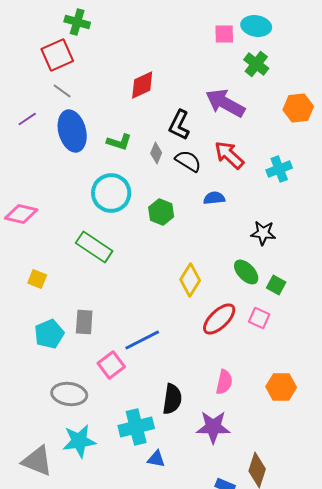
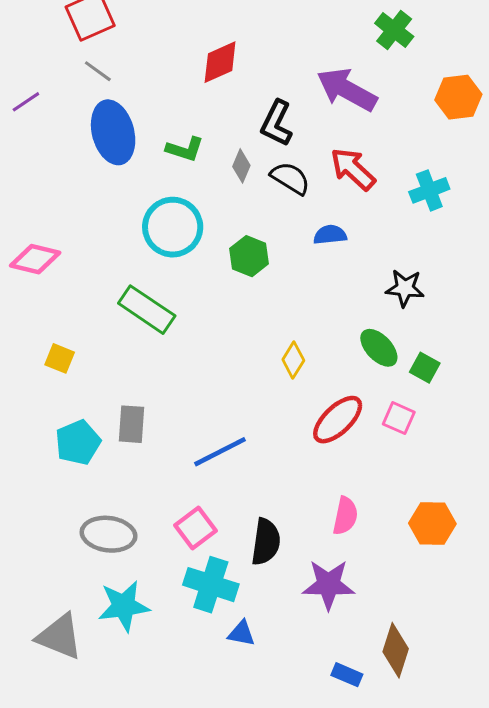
purple line: (27, 119) -> (26, 102), moved
yellow diamond: (190, 280) -> (293, 360), size x0.7
pink square: (111, 365) -> (196, 528), moved
cyan cross: (136, 427) -> (211, 585), turned 32

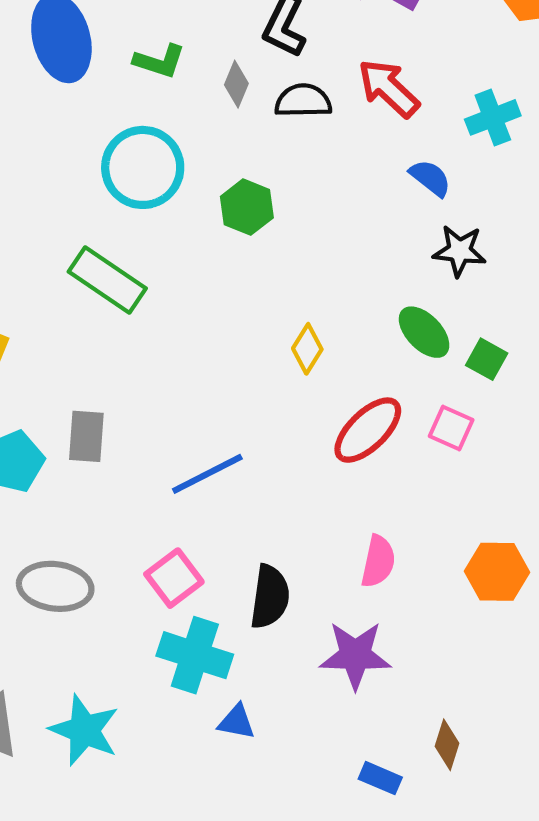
black semicircle: (290, 178) -> (303, 101), turned -33
blue semicircle: (330, 235) -> (430, 178), moved, turned 44
cyan star: (124, 606) -> (84, 730), moved, turned 30
brown diamond: (396, 650) -> (447, 745), size x0.7

